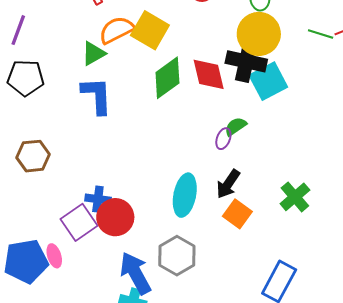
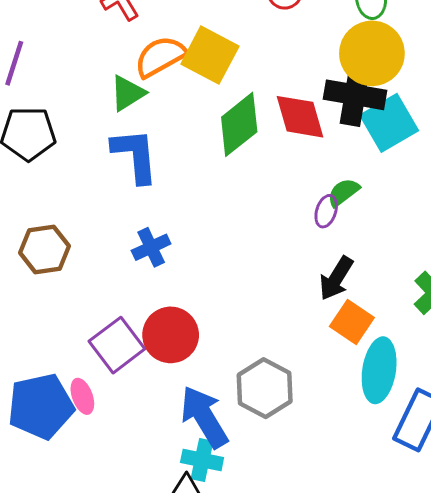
cyan ellipse: (185, 195) -> (379, 370), moved
blue cross: (98, 199) -> (151, 247), moved, turned -30

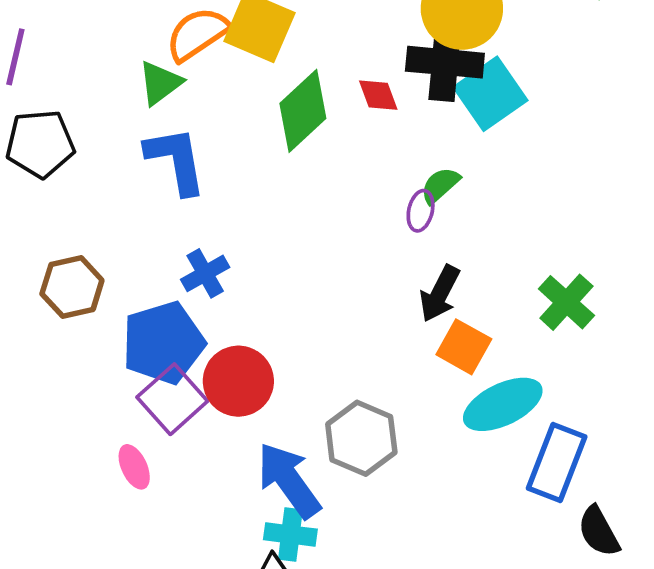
red diamond: (300, 117) -> (378, 95), size x0.6
cyan ellipse: (379, 370) -> (503, 404), turned 60
blue pentagon: (41, 406) -> (163, 343), moved

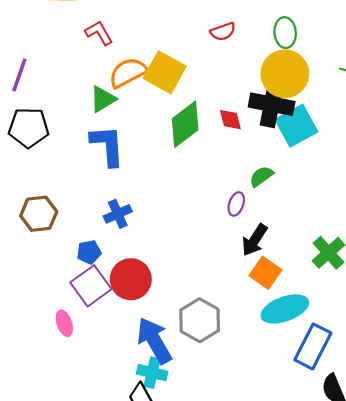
purple ellipse: (421, 211) -> (236, 204), moved
blue pentagon: (163, 343) -> (89, 252), size x0.5

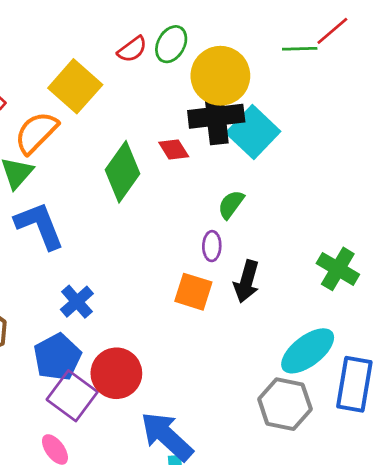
green ellipse: (285, 33) -> (171, 44), moved, turned 52
yellow square: (165, 72) -> (75, 86), moved, turned 30
blue pentagon: (89, 252) -> (57, 357), size x1.6
orange square: (265, 273) -> (193, 292), moved
gray hexagon: (200, 320) -> (285, 404), moved

